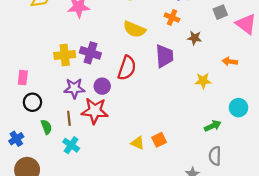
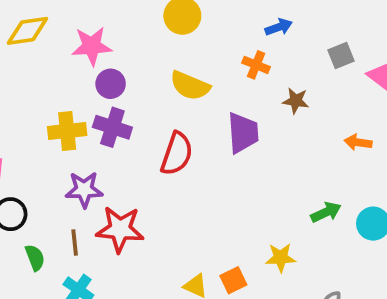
yellow star: (203, 81) -> (281, 258), moved
purple circle: (102, 86) -> (111, 84), moved
green arrow: (213, 126) -> (326, 212), moved

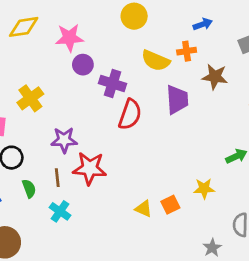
orange cross: (256, 65) -> (187, 51), turned -30
yellow semicircle: (190, 86) -> (156, 61), moved
brown star: (296, 101) -> (215, 77), size x1.4
purple cross: (112, 127) -> (113, 83), moved
yellow cross: (67, 131) -> (30, 98), moved, turned -30

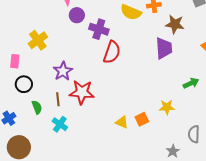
purple trapezoid: (177, 100) -> (164, 48), moved
purple star: (64, 140) -> (63, 71), turned -30

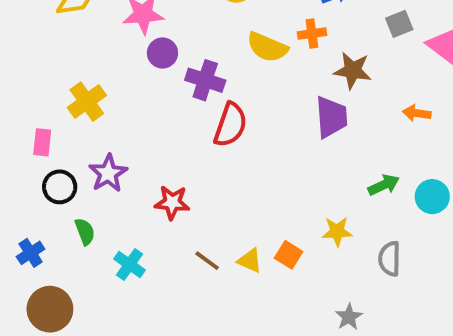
purple star: (63, 71) -> (108, 173), moved
red star: (82, 92) -> (172, 202), size x0.7
brown line: (58, 99) -> (207, 261), moved, turned -48
orange square: (142, 119) -> (289, 255), turned -32
gray semicircle: (194, 134) -> (390, 259), moved

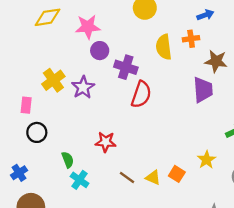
yellow semicircle: (267, 47) -> (164, 47), turned 60
purple star: (108, 173) -> (83, 87), moved
green semicircle: (85, 232) -> (68, 160), moved
yellow star: (337, 232) -> (207, 160), turned -30

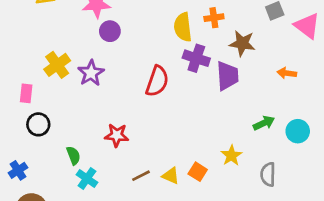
purple cross: (126, 67) -> (196, 58), moved
brown line: (127, 178) -> (141, 176), turned -63

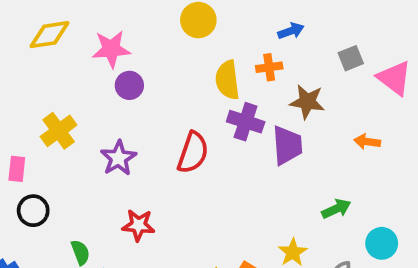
purple star: (91, 73) -> (118, 158), moved
cyan circle: (298, 131) -> (382, 243), moved

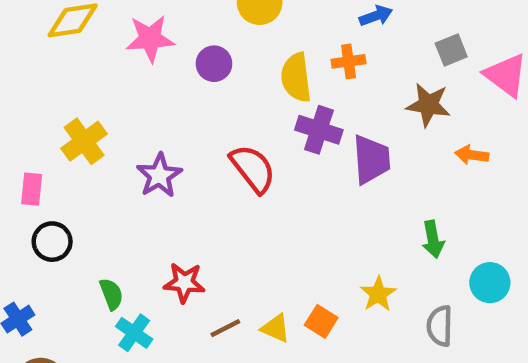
purple circle: (129, 85) -> (214, 64), moved
brown star: (307, 102) -> (428, 105), moved
red semicircle: (193, 153) -> (253, 169), turned -57
green arrow: (336, 209) -> (433, 239), turned 104
red star: (138, 225) -> (184, 283), moved

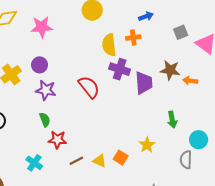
purple circle: (214, 64) -> (40, 65), moved
brown star: (428, 105) -> (170, 70), moved
purple star: (159, 175) -> (46, 90), turned -30
green semicircle: (111, 294) -> (45, 120), moved
gray semicircle: (440, 326) -> (186, 160), moved

